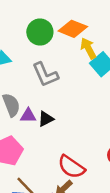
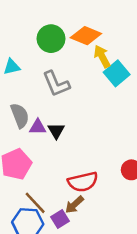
black triangle: (46, 119) -> (56, 131), turned -35
red semicircle: (71, 167) -> (83, 182), turned -48

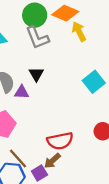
cyan square: (117, 73) -> (94, 82), moved
gray L-shape: (56, 84) -> (37, 38), moved
black triangle: (56, 131) -> (36, 74), moved

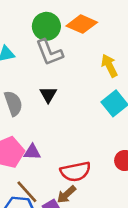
yellow arrow: (79, 32) -> (109, 66), moved
purple triangle: (22, 92) -> (32, 152), moved

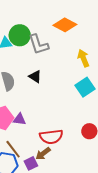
green circle: (46, 26) -> (20, 35), moved
black triangle: (48, 95) -> (35, 76), turned -32

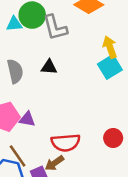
black triangle: (35, 76) -> (49, 67), turned -32
cyan square: (85, 87) -> (110, 67), moved

